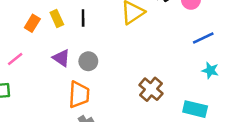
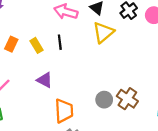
orange rectangle: (32, 23) -> (11, 44), moved
gray circle: (88, 61) -> (104, 100), moved

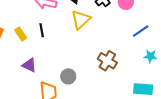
brown cross: (127, 99) -> (107, 61), moved
gray circle: (104, 100) -> (68, 76), moved

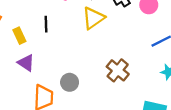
yellow rectangle: (21, 34) -> (19, 36), moved

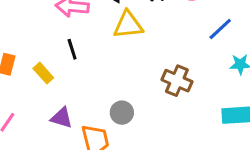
yellow triangle: (93, 18) -> (128, 25), turned 45
purple triangle: (26, 63) -> (62, 118), moved

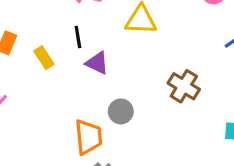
purple triangle: (62, 118) -> (97, 63), moved

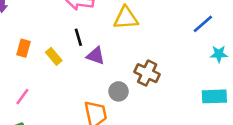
brown cross: (184, 86) -> (147, 73), moved

